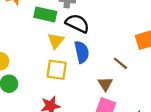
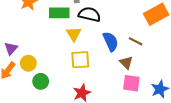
blue semicircle: (82, 52) -> (111, 42), moved

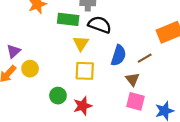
brown line: (136, 41) -> (145, 58), turned -64
blue semicircle: (111, 42) -> (119, 55), turned 36
green circle: (41, 81) -> (58, 96), moved

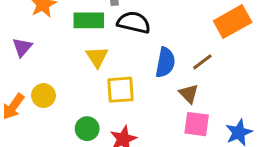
yellow triangle: (81, 43) -> (97, 57), moved
purple triangle: (14, 51) -> (22, 47), moved

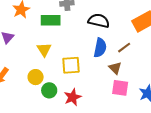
black semicircle: (134, 22) -> (99, 21), moved
yellow triangle: (97, 57) -> (44, 50), moved
yellow circle: (44, 96) -> (36, 77), moved

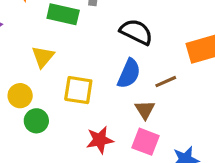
red star: (73, 97) -> (100, 140), moved

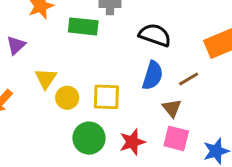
yellow triangle: (43, 57) -> (46, 79), moved
yellow circle: (20, 96) -> (67, 98), moved
green circle: (36, 121) -> (89, 138), moved, size x1.4

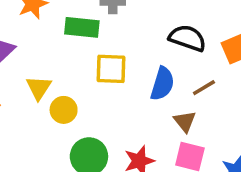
black semicircle: (155, 35) -> (187, 38), moved
yellow square: (106, 97) -> (111, 69), moved

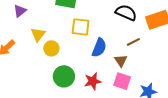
blue semicircle: (162, 84) -> (99, 48), moved

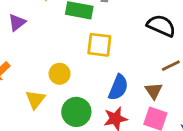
yellow triangle: (38, 34) -> (35, 99), moved
blue semicircle: (99, 48) -> (118, 87), moved

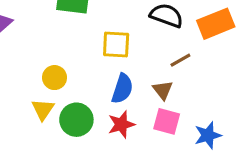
yellow square: (99, 45) -> (116, 45), moved
yellow triangle: (35, 99) -> (43, 109), moved

